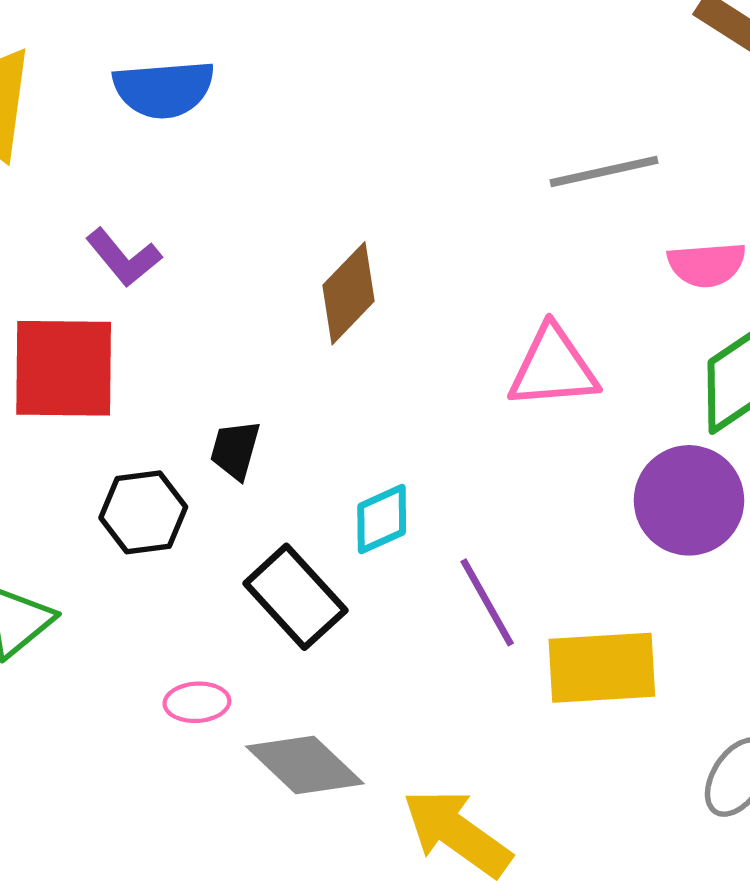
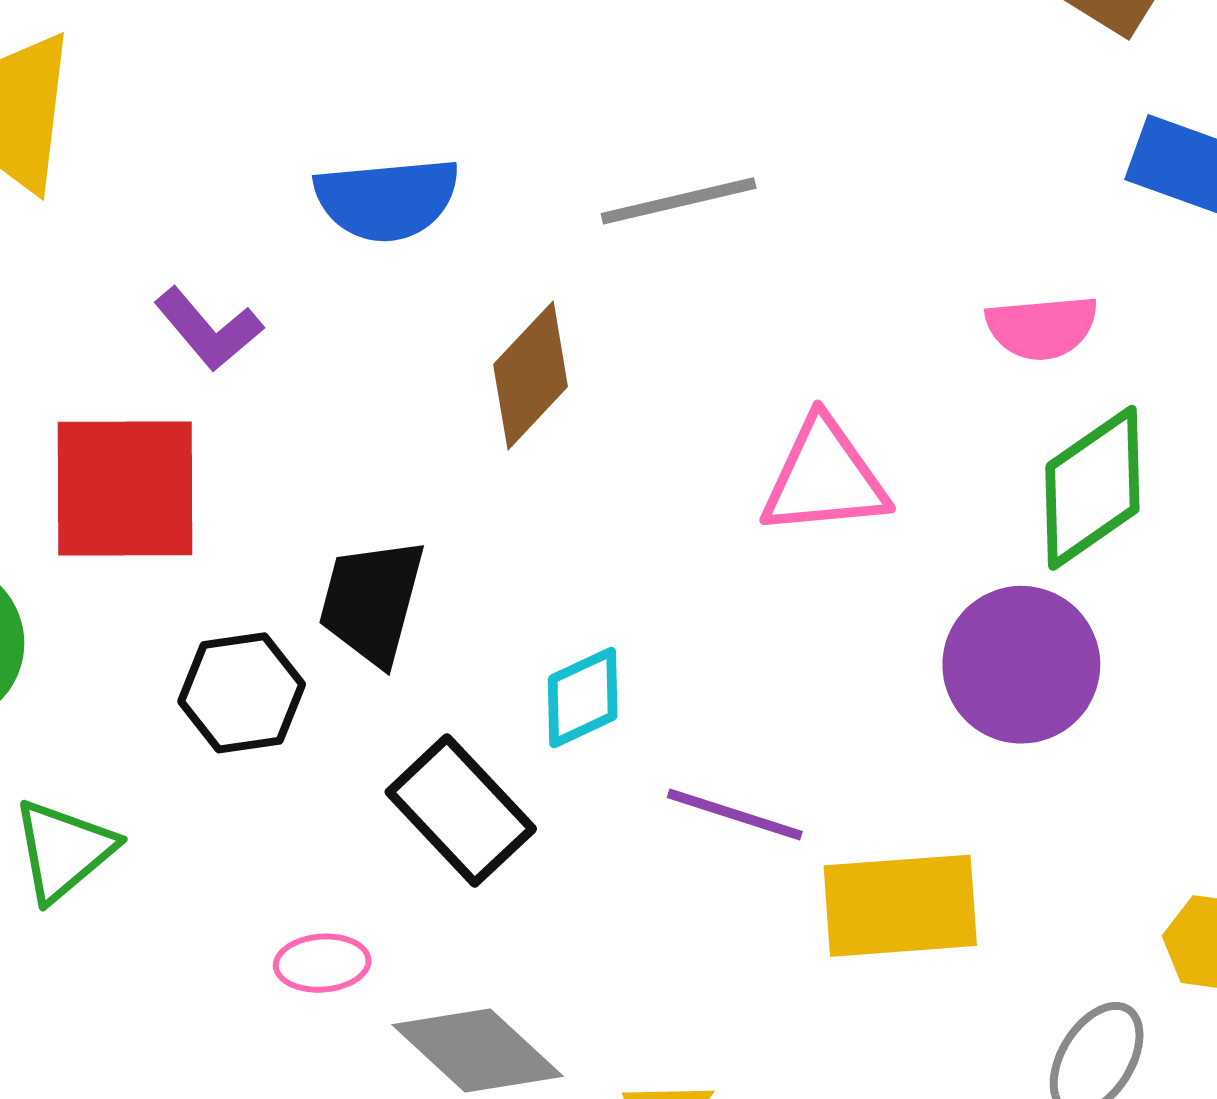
blue semicircle: (164, 89) -> (387, 199), moved
gray line: (604, 171) -> (679, 201), moved
black trapezoid: (235, 450) -> (372, 601), size x1.5
purple line: (487, 602) -> (735, 815), turned -42

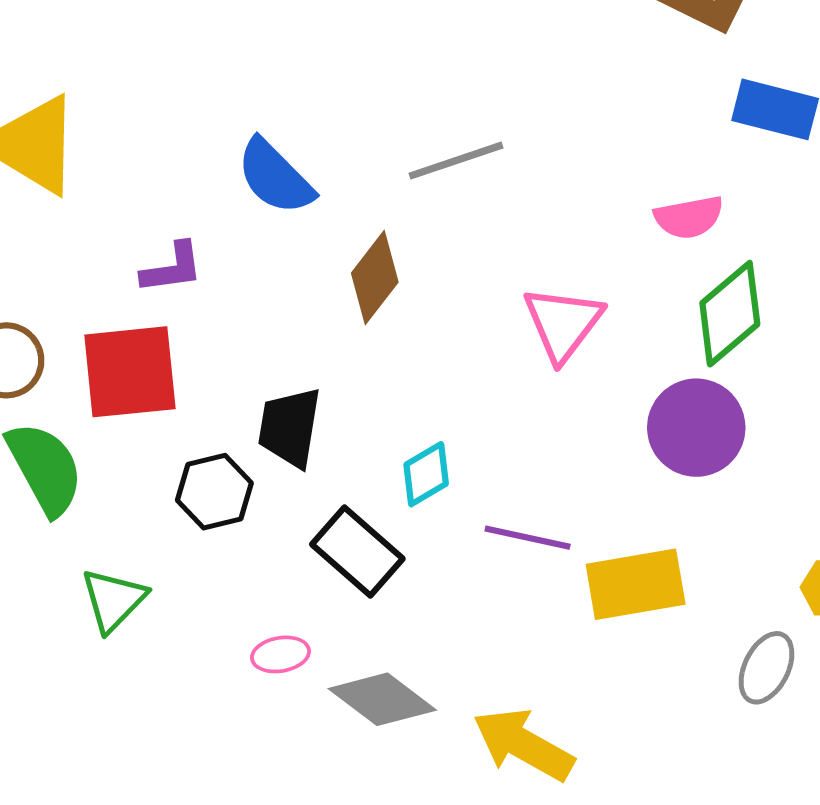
blue semicircle: (387, 199) -> (275, 177), turned 56
purple L-shape: (208, 329) -> (172, 268), turned -52
pink triangle: (824, 478) -> (563, 323), turned -42

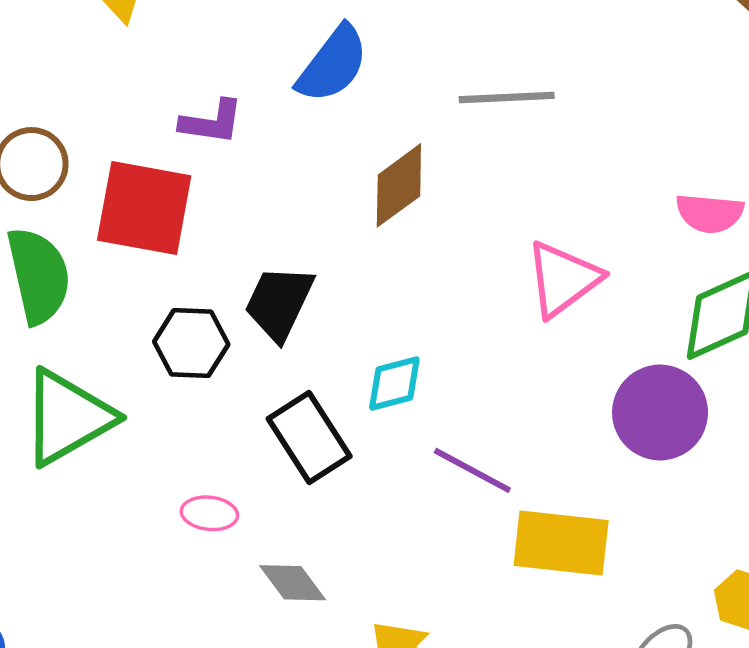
blue semicircle: (275, 177) -> (333, 64), turned -114
green triangle: (113, 600) -> (67, 417), size x1.5
gray diamond: (382, 699) -> (293, 583), size x0.7

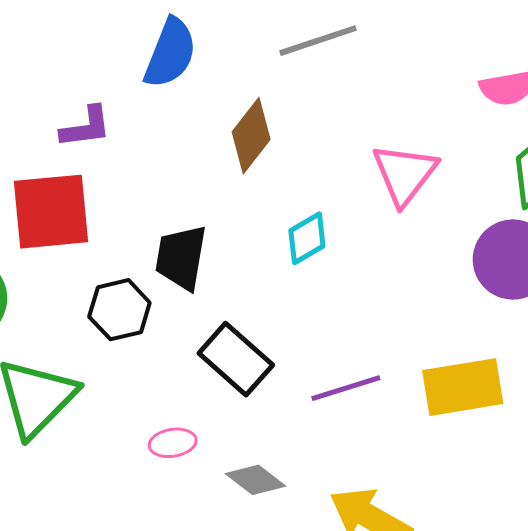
cyan diamond: (394, 384) -> (307, 238), moved
purple line: (472, 470) -> (346, 388), moved, turned -30

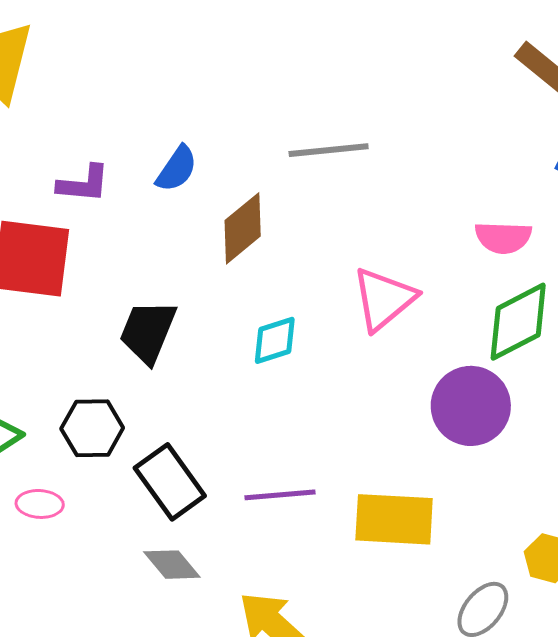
blue semicircle: (170, 53) -> (177, 169), moved, size x0.7
black hexagon: (119, 310) -> (92, 428), moved
black rectangle: (236, 359) -> (170, 482), moved
pink ellipse: (173, 443) -> (40, 504), moved

